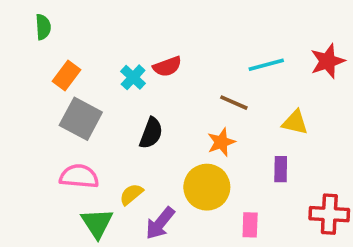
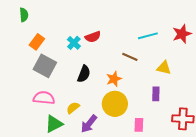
orange star: (221, 142) -> (114, 79), moved
green triangle: (97, 223) -> (54, 124), turned 36

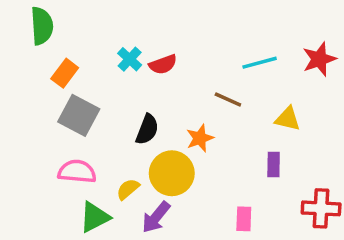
green semicircle: (24, 15) -> (42, 26), size x1.5
cyan cross: (74, 43) -> (130, 59), moved
yellow circle: (115, 104) -> (172, 173), moved

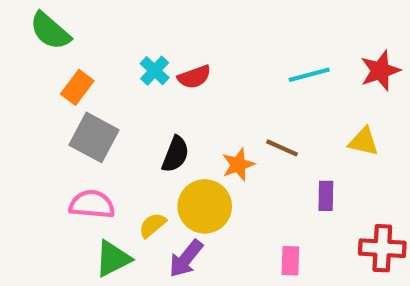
green semicircle: (42, 26) -> (50, 31), turned 135
brown line: (228, 100) -> (282, 148), moved
yellow triangle: (288, 119) -> (364, 142), moved

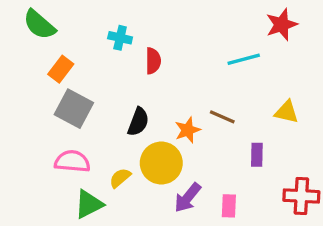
cyan cross: (155, 71) -> (120, 38), moved, turned -30
red star: (380, 71) -> (282, 25), moved
red semicircle: (194, 77) -> (153, 61), turned -70
purple arrow: (186, 259) -> (188, 198), moved

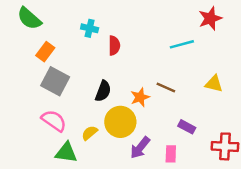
purple rectangle: (257, 155) -> (187, 127), moved, turned -63
pink semicircle: (72, 161) -> (54, 121), turned 30
green triangle: (89, 204) -> (66, 153), turned 35

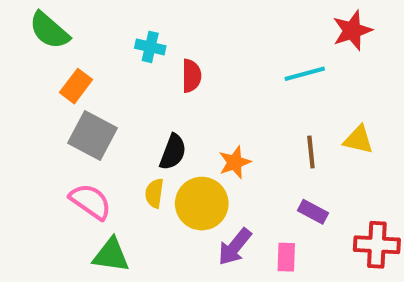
brown line: (166, 87) -> (311, 152), moved, turned 60
yellow semicircle: (90, 133) -> (154, 193), moved, turned -42

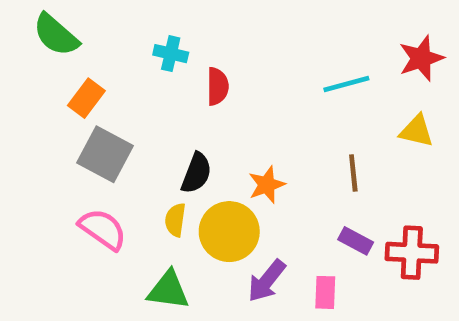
red star: (352, 30) -> (421, 58), moved
yellow triangle: (358, 140) -> (417, 131), moved
red cross: (377, 245) -> (412, 253), moved
green triangle: (111, 255) -> (168, 290), moved

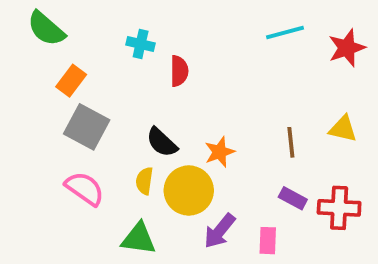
cyan line: (346, 84) -> (285, 32), moved
yellow triangle: (417, 131) -> (343, 129), moved
black semicircle: (196, 173) -> (162, 142), turned 112

